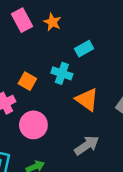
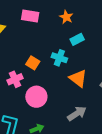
pink rectangle: (22, 20) -> (30, 16), turned -54
orange star: (52, 22) -> (66, 17), moved

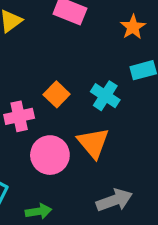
orange triangle: (78, 78) -> (93, 143), moved

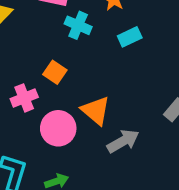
cyan cross: (105, 96) -> (78, 25), moved
gray arrow: (114, 200) -> (123, 141), moved

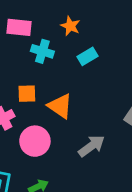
orange square: (55, 72) -> (27, 94), turned -30
orange triangle: (96, 111) -> (60, 106), moved

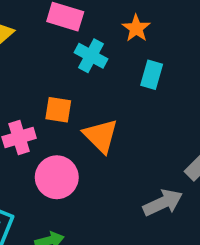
cyan rectangle: (87, 56) -> (152, 75), turned -54
gray arrow: (91, 146) -> (163, 203), moved

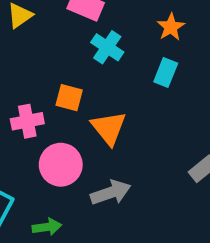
orange star: (136, 28) -> (171, 27), moved
gray arrow: (163, 203) -> (111, 193), moved

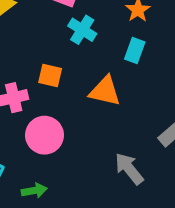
orange triangle: (109, 128) -> (105, 91), moved, turned -36
gray arrow: (111, 193) -> (129, 169), moved, turned -108

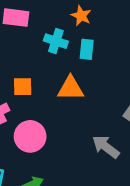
cyan cross: (82, 30) -> (56, 41), moved

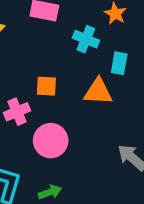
cyan rectangle: (87, 49) -> (119, 63), moved

